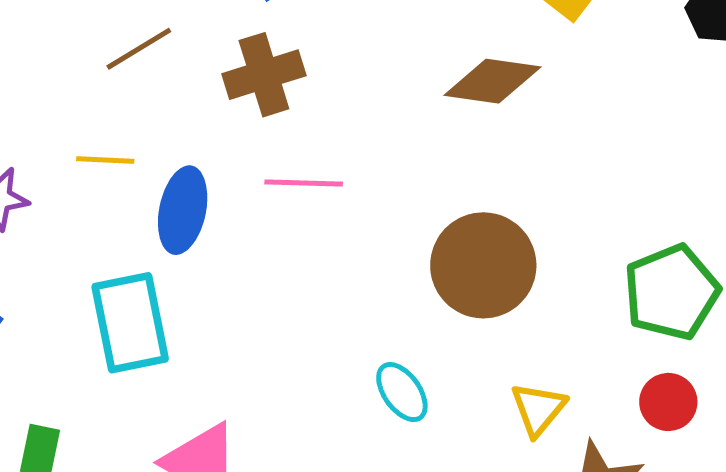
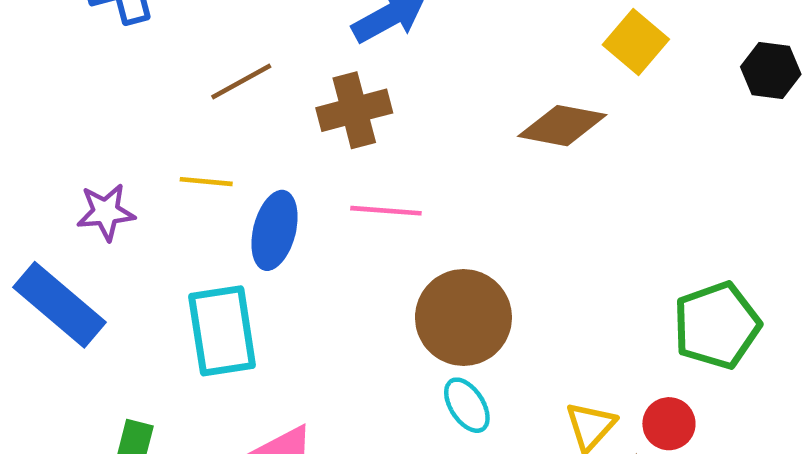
brown circle: (483, 265) -> (463, 317), moved
red circle: (668, 402) -> (669, 424), moved

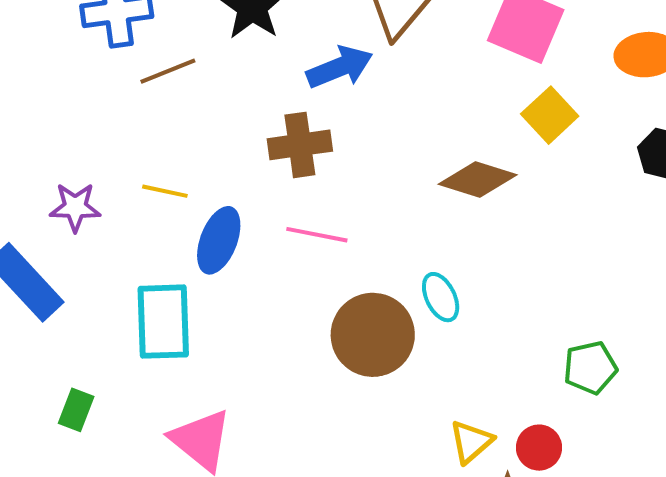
brown line: (241, 82) -> (168, 71), moved
green pentagon: (717, 325) -> (590, 368), size x0.7
cyan ellipse: (467, 405) -> (441, 297), moved

